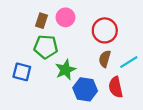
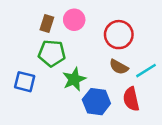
brown semicircle: (105, 59) -> (119, 67), turned -77

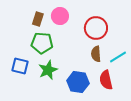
brown semicircle: (119, 67) -> (96, 54), turned 56
green star: (74, 79) -> (48, 70), moved

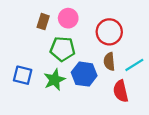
green pentagon: (42, 43) -> (63, 49), moved
blue hexagon: (78, 82) -> (84, 74), moved

